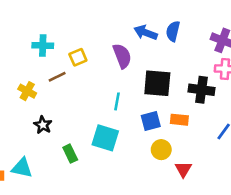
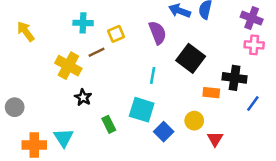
black square: (157, 83) -> (191, 58), turned 32
black cross: (202, 90) -> (235, 78), moved
yellow cross: (27, 91) -> (68, 66), size x1.5
blue square: (151, 121) -> (164, 132), moved, turned -30
cyan triangle: (22, 168) -> (64, 138), turned 45

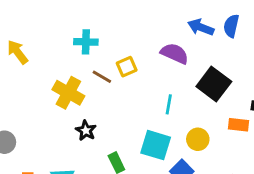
purple semicircle: (158, 33) -> (175, 53), turned -45
yellow square: (116, 34) -> (127, 67), moved
brown line: (96, 52) -> (102, 77), turned 56
yellow circle: (194, 121) -> (198, 139), moved

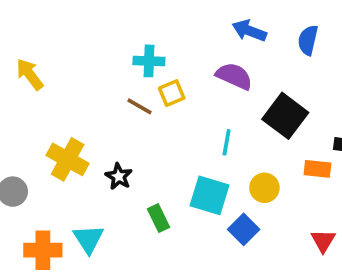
blue arrow: (201, 27) -> (249, 31), moved
cyan cross: (86, 42) -> (149, 61), moved
yellow cross: (68, 93) -> (68, 159), moved

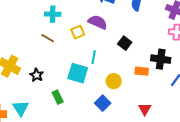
yellow square: (172, 93) -> (78, 32), moved
black square: (285, 116) -> (125, 43), size x0.6
cyan square: (210, 195) -> (78, 73), moved

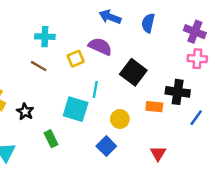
black square: (125, 43) -> (133, 72), size x1.5

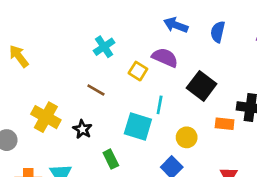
cyan cross: (45, 37) -> (104, 47), turned -36
yellow square: (76, 59) -> (138, 71), turned -35
brown line: (39, 66) -> (96, 90), moved

